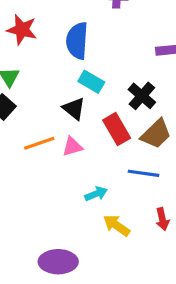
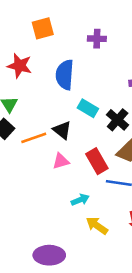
cyan rectangle: (91, 82) -> (88, 108), moved
red rectangle: (117, 129) -> (97, 161), moved
orange line: (39, 143) -> (34, 138), moved

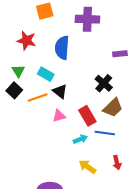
purple cross: (97, 39) -> (87, 19), size x1.6
cyan rectangle: (88, 108) -> (46, 74), moved
cyan arrow: (80, 200) -> (80, 139), moved

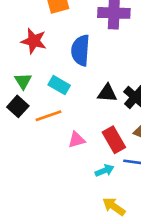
black triangle: (60, 91) -> (107, 93), moved, turned -35

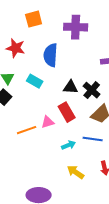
orange line: (48, 116) -> (27, 130), moved
red rectangle: (114, 140) -> (67, 112), moved

